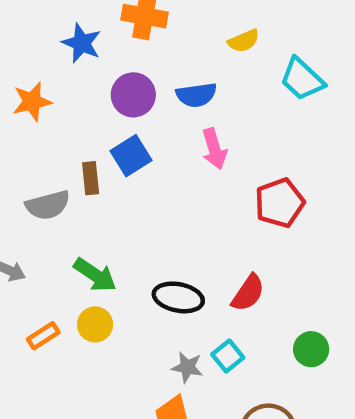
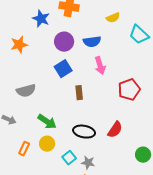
brown rectangle: (91, 178) -> (79, 93), moved
orange rectangle: (43, 336) -> (24, 149), turned -32
cyan square: (228, 356) -> (69, 158), moved

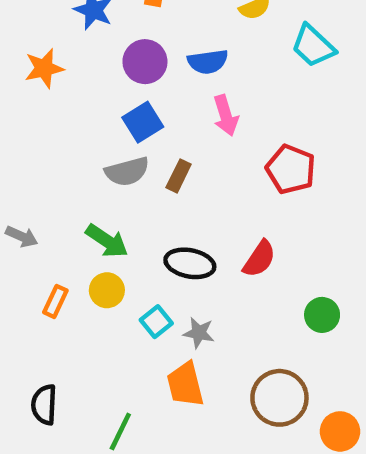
red pentagon: (129, 90) -> (291, 169), turned -30
gray semicircle: (26, 91) -> (127, 171), moved
brown rectangle: (79, 93) -> (179, 176), turned 32

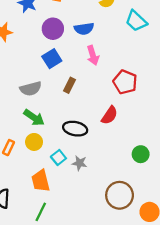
gray semicircle: (127, 171) -> (31, 89), moved
red semicircle: (259, 259) -> (110, 115), moved
orange trapezoid: (185, 384) -> (41, 181), moved

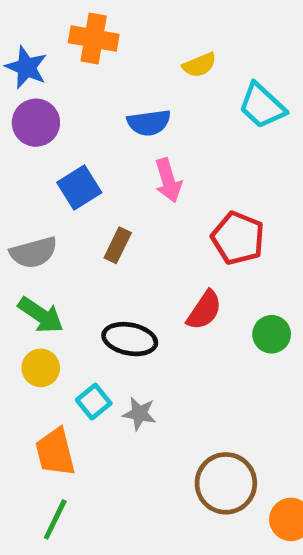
purple circle: (53, 29) -> (36, 123), moved
green circle: (141, 154) -> (272, 334), moved

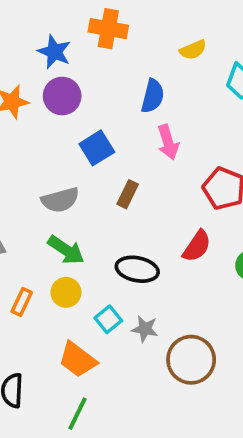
blue semicircle: (149, 123) -> (153, 96), turned -68
orange trapezoid: (55, 452) -> (78, 360), turned -39
brown circle: (226, 483) -> (191, 360), moved

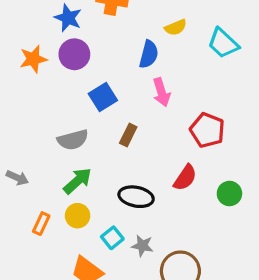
yellow semicircle: (193, 50) -> (176, 27), moved
green arrow: (66, 250) -> (78, 181), turned -76

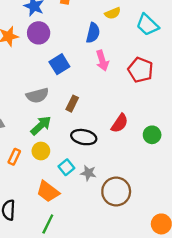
red pentagon: (207, 130) -> (140, 70), moved
brown rectangle: (128, 135) -> (72, 104), moved

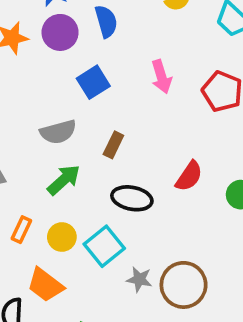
blue semicircle: (93, 33) -> (106, 21), moved, turned -30
yellow circle: (41, 151) -> (62, 237), moved
cyan square: (66, 167) -> (104, 246), size x1.5
gray star: (88, 173) -> (139, 279), moved
orange trapezoid: (48, 192) -> (45, 285), moved

